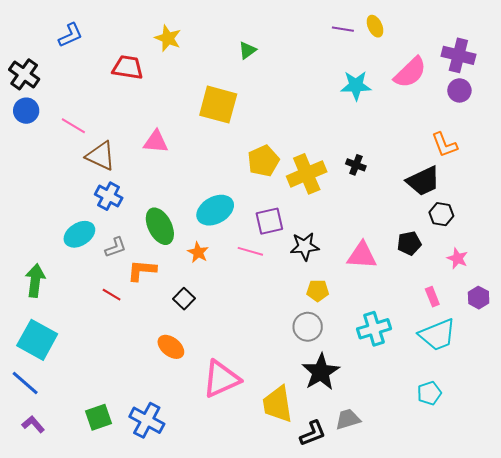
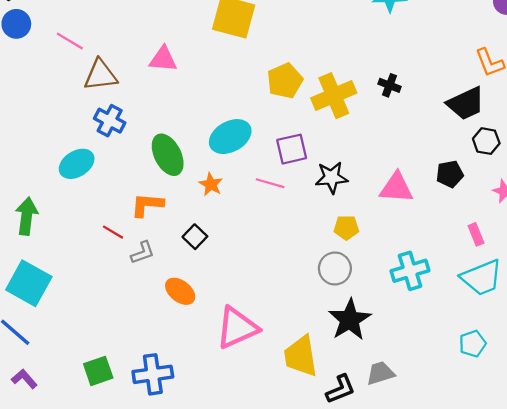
brown triangle: (101, 156) -> (101, 75), turned -32
gray L-shape: (116, 247) -> (143, 253), moved
blue cross: (147, 420) -> (153, 374), turned -36

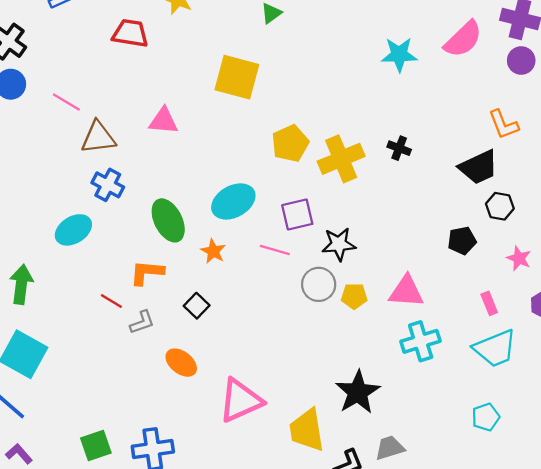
pink triangle: (396, 188) -> (406, 292), moved
gray circle: (335, 269) -> (319, 284), moved

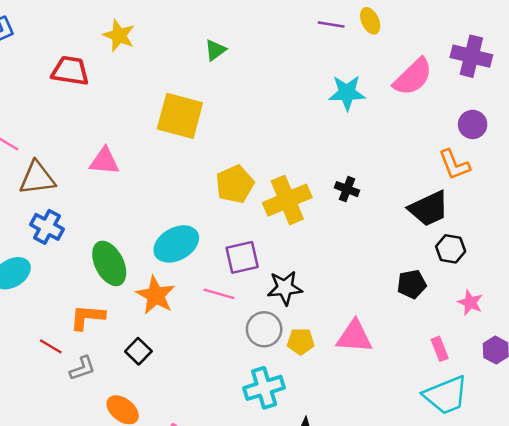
purple circle: (521, 61) -> (473, 124), moved
orange star: (213, 251) -> (156, 295), size x1.5
cyan cross: (421, 341) -> (264, 388), moved

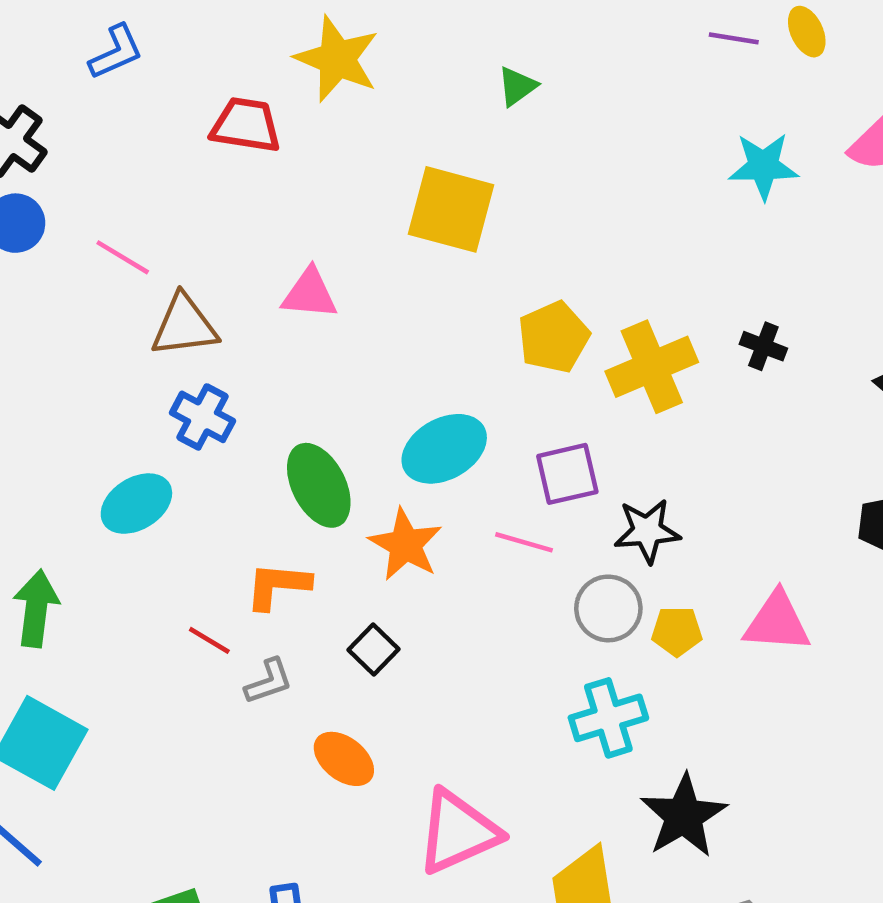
yellow star: (119, 35) -> (337, 59), size x1.4

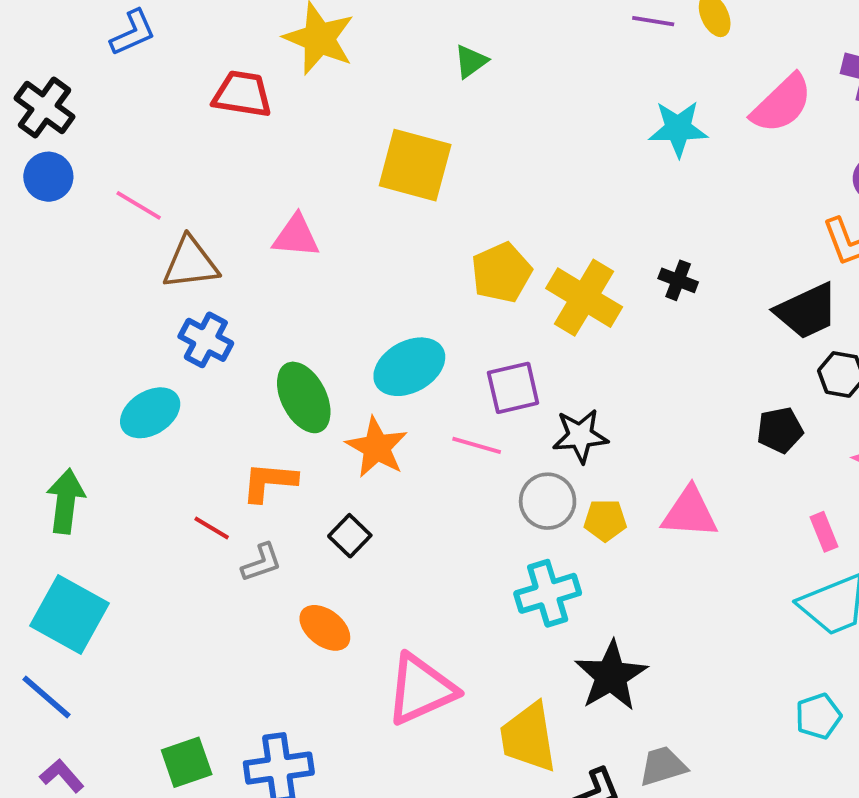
yellow cross: (652, 367) -> (584, 298), turned -36

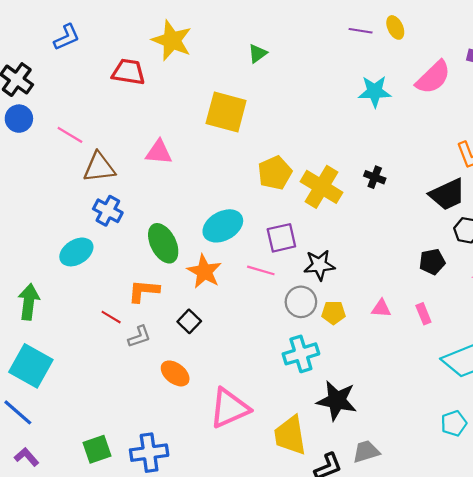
pink triangle: (690, 513) -> (381, 308), size x0.6
pink rectangle: (824, 532) -> (423, 314), moved
black star: (611, 676) -> (337, 401), turned -30

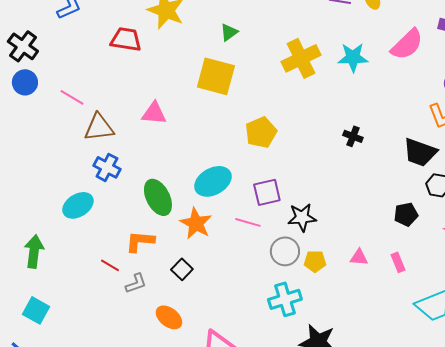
green triangle: (258, 53) -> (229, 32), moved
yellow cross: (322, 187) -> (301, 58), moved, turned 33
black trapezoid: (447, 194) -> (420, 152), turned 45
cyan square: (31, 366) -> (36, 310), size x0.7

